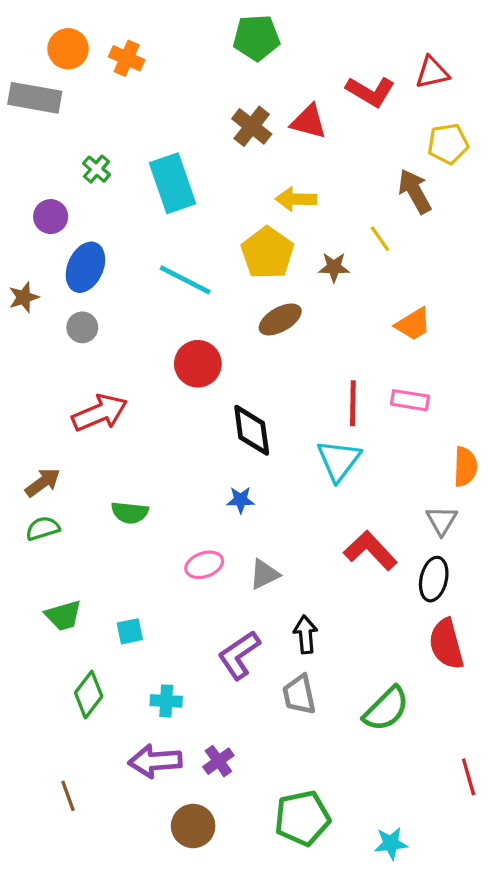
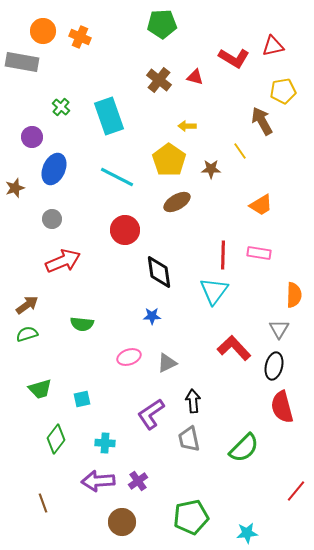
red triangle: (309, 122) -> (195, 77), size x0.7
yellow arrow: (296, 199) -> (187, 126), size x0.7
gray circle: (82, 327) -> (52, 219), moved
red line: (469, 777) -> (296, 491), turned 55

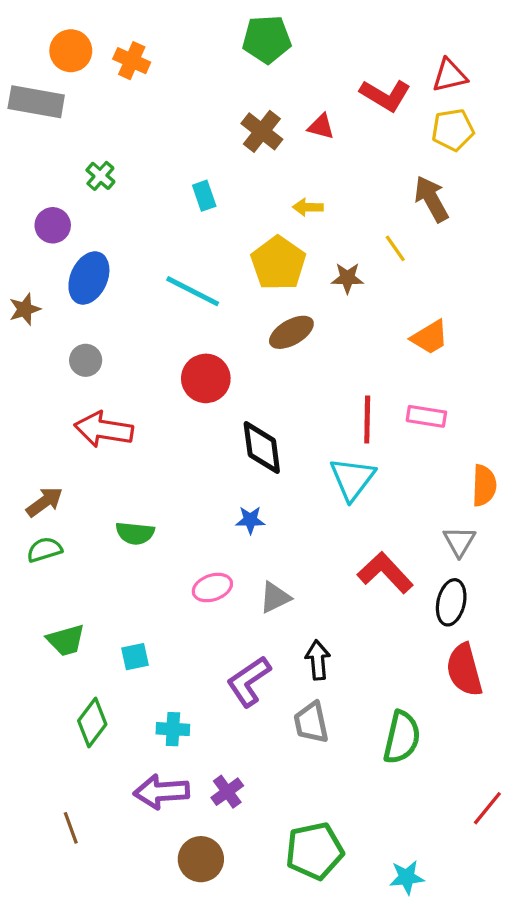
yellow pentagon: (283, 91) -> (453, 130), moved
cyan rectangle: (109, 116) -> (204, 196), moved, size x0.5
red arrow: (63, 261) -> (104, 429), turned -148
green semicircle: (244, 448) -> (402, 737), turned -32

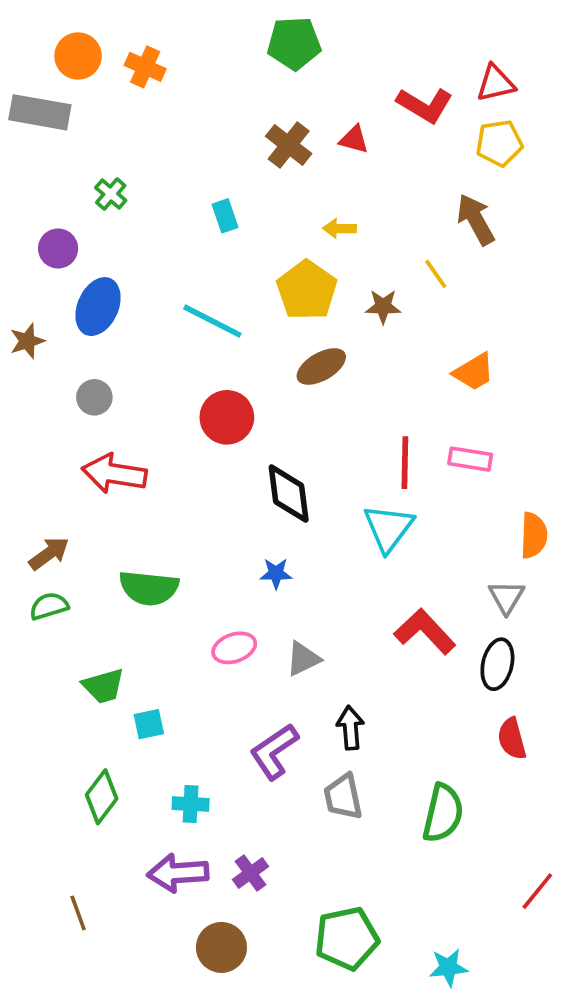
green semicircle: (135, 533) -> (149, 588), size x1.4
green trapezoid: (66, 640) -> (103, 686), moved
red semicircle: (464, 670) -> (512, 739), size x0.7

